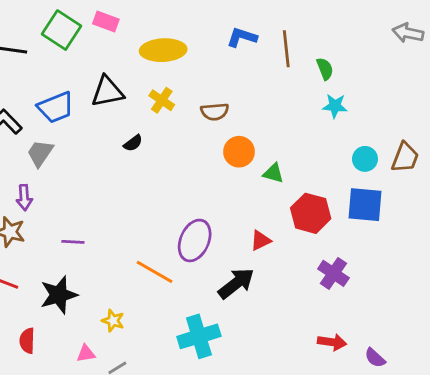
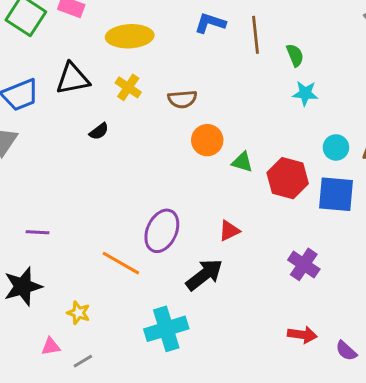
red hexagon: (311, 213) -> (288, 178), moved

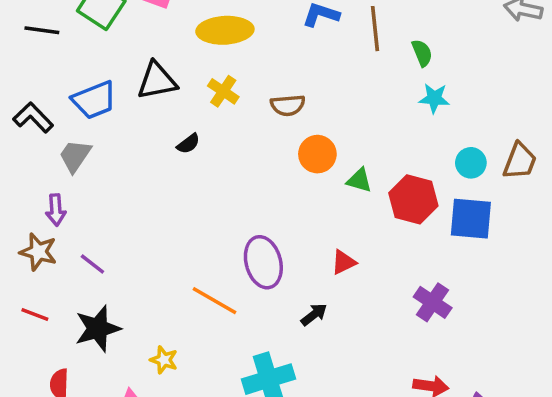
purple ellipse: (162, 231) -> (263, 262), turned -39
purple line: (38, 232) -> (92, 264), moved, turned 35
black arrow: (204, 275) -> (314, 315), size x0.6

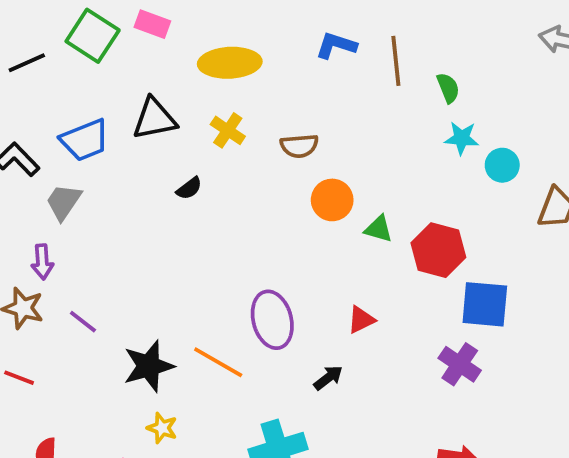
black line: (42, 30) -> (27, 63), turned -32
cyan circle: (471, 163) -> (502, 165), moved
blue square: (471, 219) -> (485, 304), moved
black star: (98, 328) -> (149, 366), moved

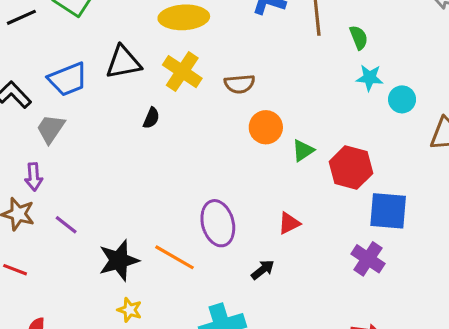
yellow cross: (228, 130) -> (182, 72), size x1.4
black semicircle: (189, 188) -> (151, 118), turned -30
green triangle: (379, 229) -> (303, 150), turned -50

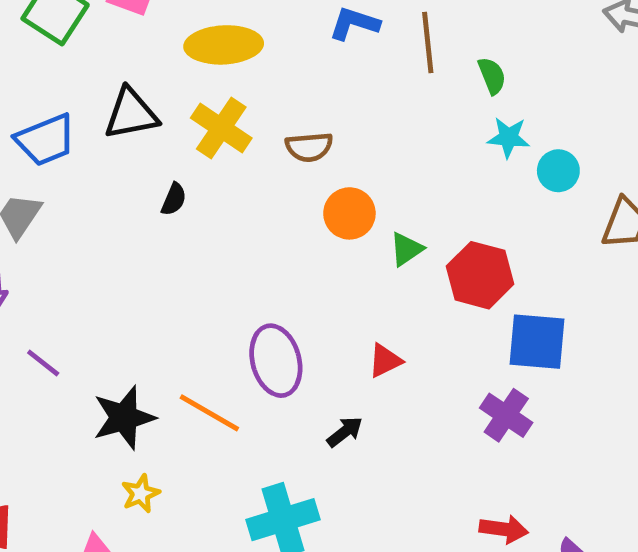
yellow star: (130, 310) -> (141, 494), turned 30

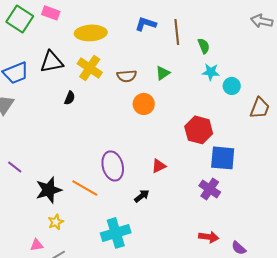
green triangle: (406, 249) -> (163, 73), moved

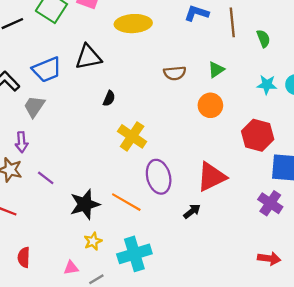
yellow cross: (90, 68) -> (132, 136), moved
cyan star: (211, 72) -> (267, 85), moved
orange circle: (144, 104) -> (210, 105), moved
red triangle: (159, 166) -> (212, 177), size x1.8
cyan cross: (116, 233) -> (134, 254), moved

